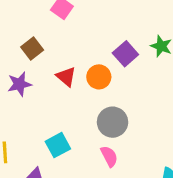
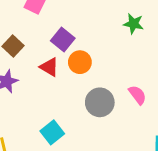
purple square: (125, 54) -> (63, 39), moved
pink semicircle: (109, 156) -> (137, 95), moved

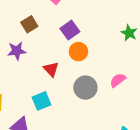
red triangle: (49, 67) -> (51, 69), moved
pink semicircle: (137, 95) -> (118, 80), moved, turned -105

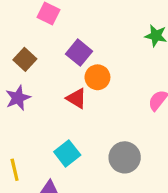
red triangle: (51, 69) -> (76, 98), moved
gray circle: (85, 88) -> (125, 157), moved

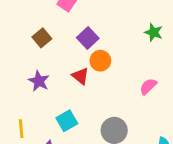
purple star: (18, 98) -> (39, 81), moved, turned -30

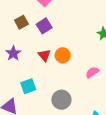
purple square: (88, 38) -> (44, 26), moved
orange circle: (100, 61) -> (63, 55), moved

